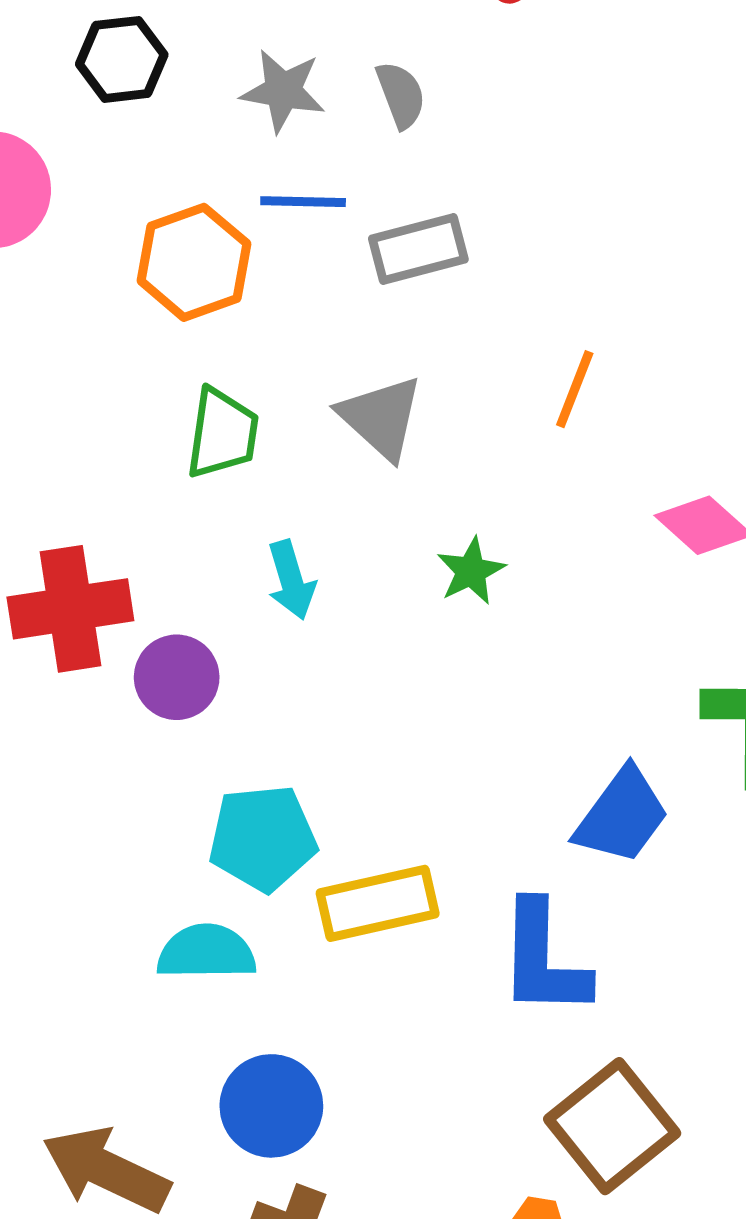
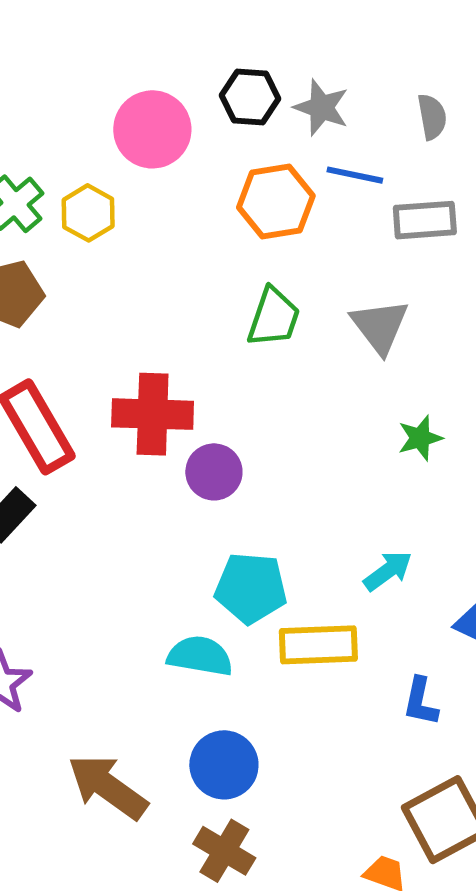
black hexagon: (122, 59) -> (250, 97), moved
gray star: (283, 91) -> (321, 107), moved
cyan arrow: (291, 580) -> (388, 571), moved, turned -120
blue L-shape: (544, 959) -> (421, 702), size x0.6

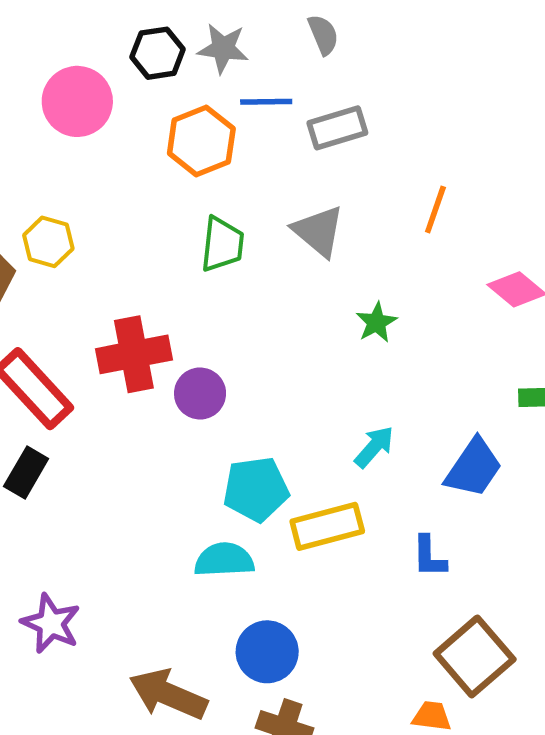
yellow hexagon: (88, 213) -> (48, 242), moved

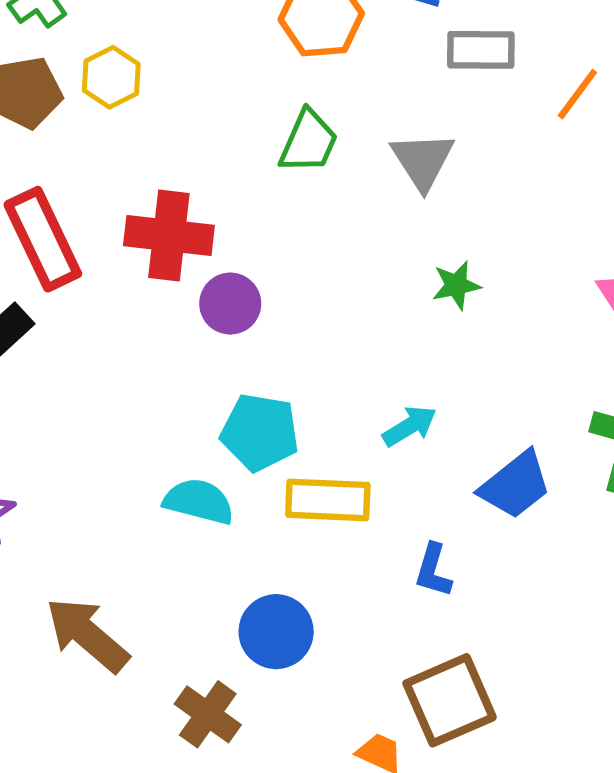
orange line: (435, 210) -> (577, 94), moved
blue circle: (267, 652) -> (276, 632), moved

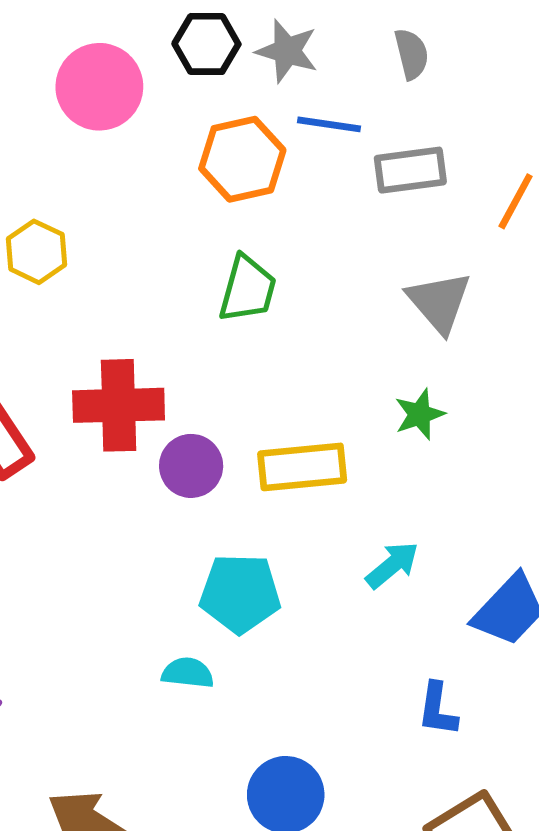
gray triangle: (423, 161) -> (439, 302), moved
yellow rectangle: (328, 500) -> (302, 467), moved
cyan semicircle: (199, 501) -> (188, 673), size x0.7

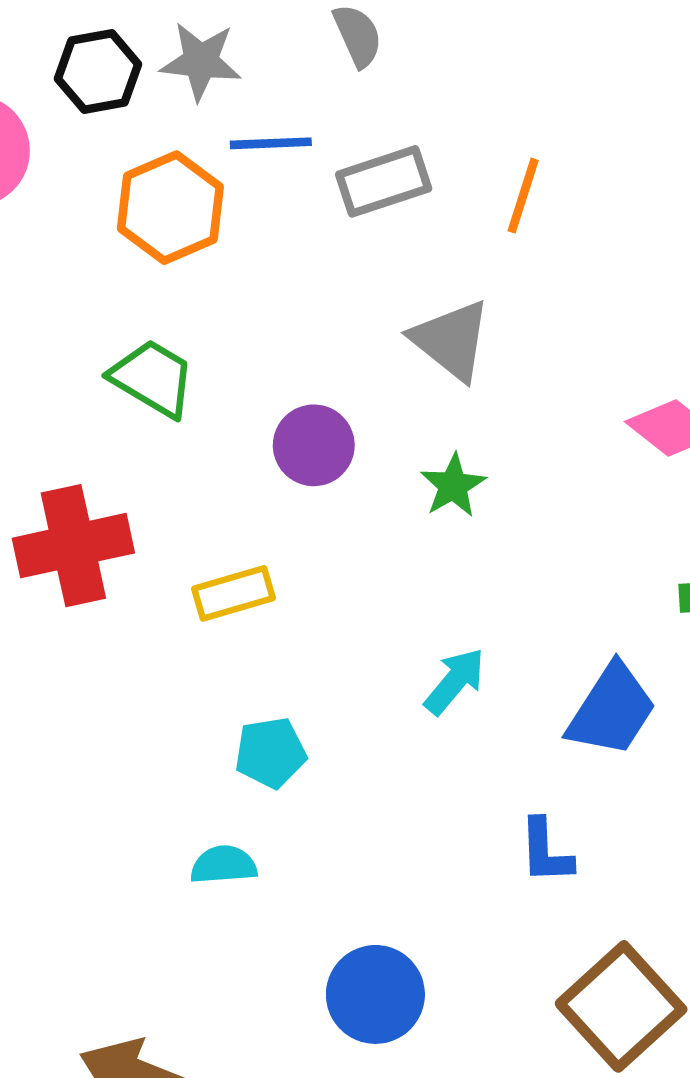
green trapezoid: (248, 289) -> (153, 378), moved, turned -64
purple circle: (191, 466) -> (314, 445), moved
yellow rectangle: (302, 467) -> (234, 593), moved, size x0.7
cyan pentagon: (240, 593) -> (271, 753), size x0.7

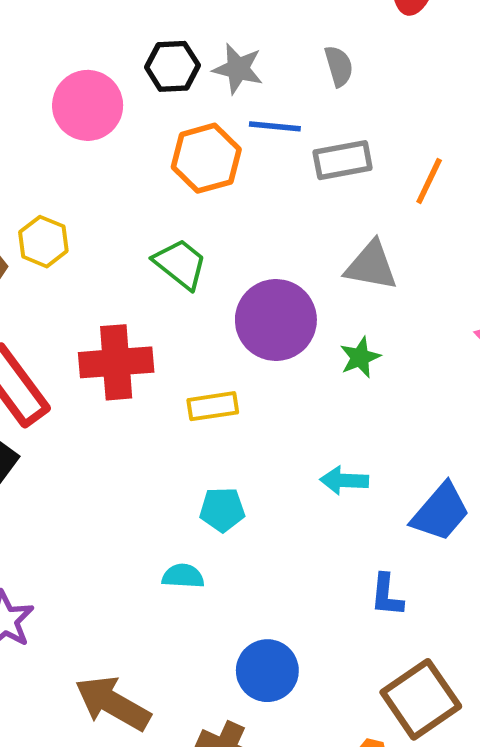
gray triangle: (451, 340) -> (371, 266), turned -36
purple circle: (314, 445) -> (276, 320), size x1.6
cyan arrow: (455, 681) -> (344, 480), turned -135

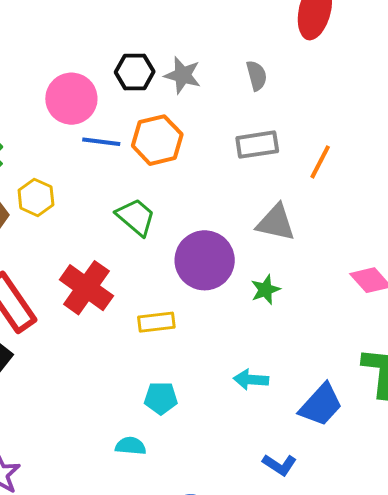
blue line: (275, 126) -> (101, 142), moved
red cross: (116, 362) -> (86, 288), turned 38
blue L-shape: (387, 595) -> (280, 465), turned -64

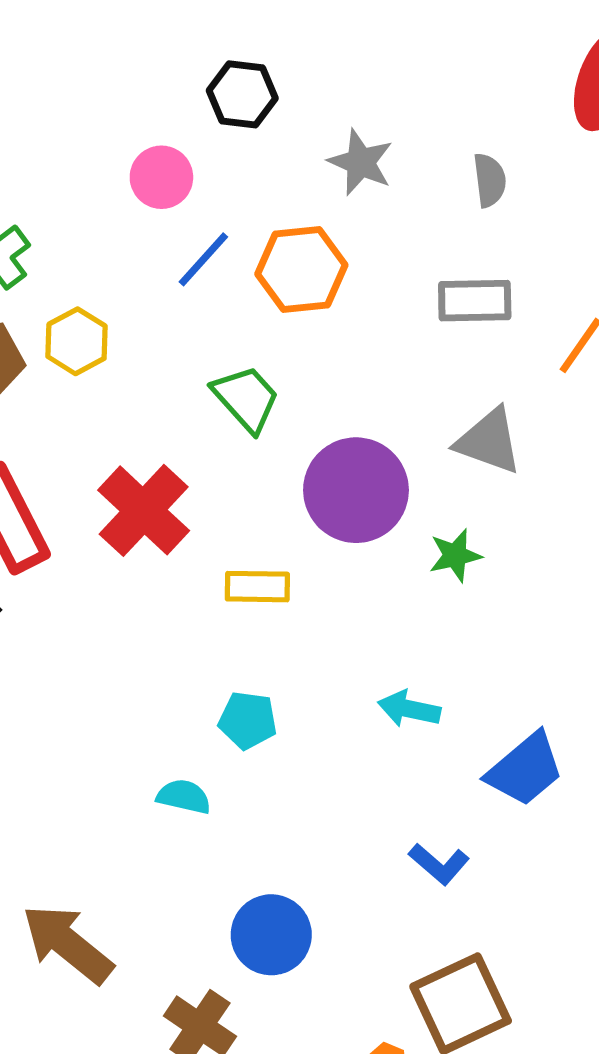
black hexagon: (135, 72) -> (242, 94), moved
pink circle: (71, 99) -> (161, 177), size x0.7
blue line: (101, 142) -> (203, 259), turned -63

